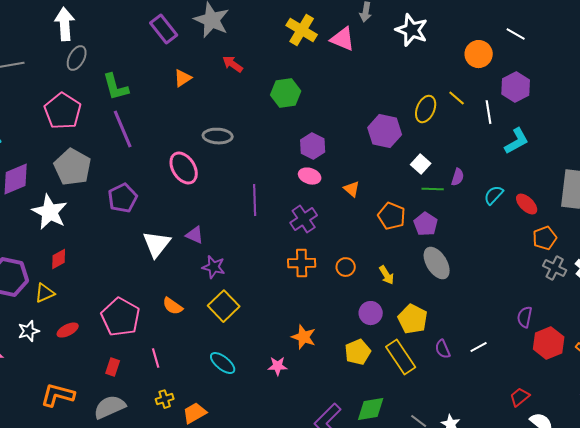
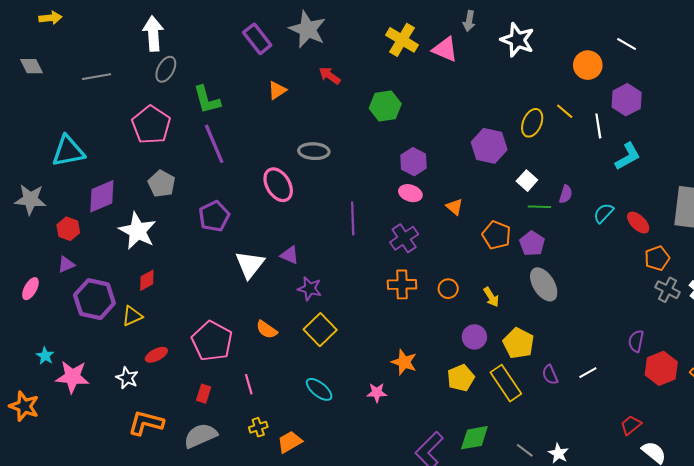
gray pentagon: (73, 167) -> (162, 184), size x0.7
white star: (29, 331) -> (127, 378), moved, turned -30

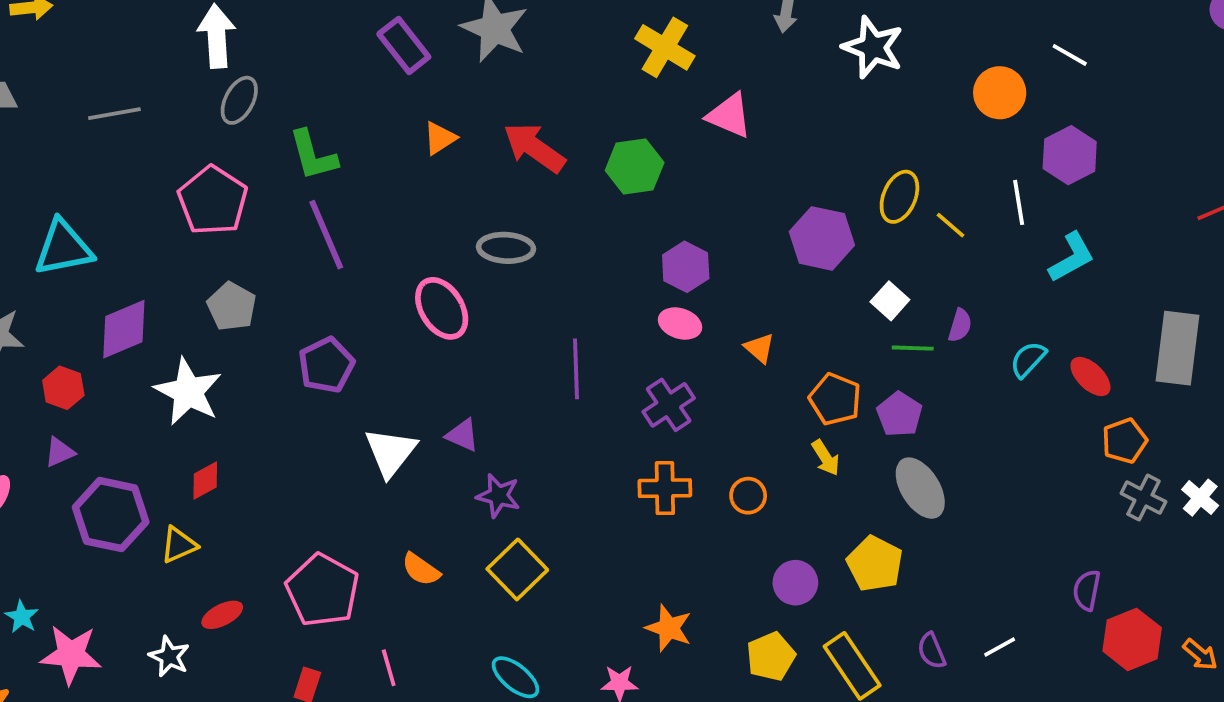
pink triangle: (445, 49) -> (729, 115), moved
red arrow: (330, 76) -> (534, 148), moved, size x1.6
yellow line: (565, 111) -> (951, 225), moved
yellow arrow: (491, 297) -> (826, 458), moved
yellow pentagon: (519, 343) -> (875, 564), moved

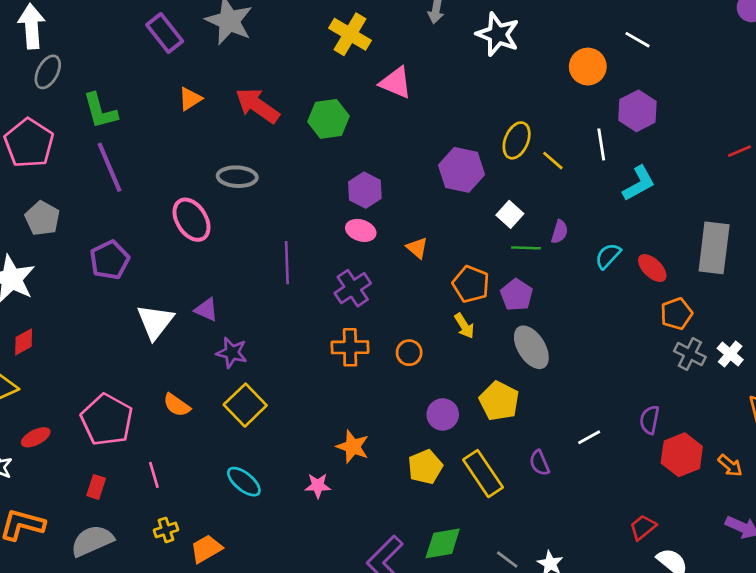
white line: (1000, 647) -> (589, 437), moved

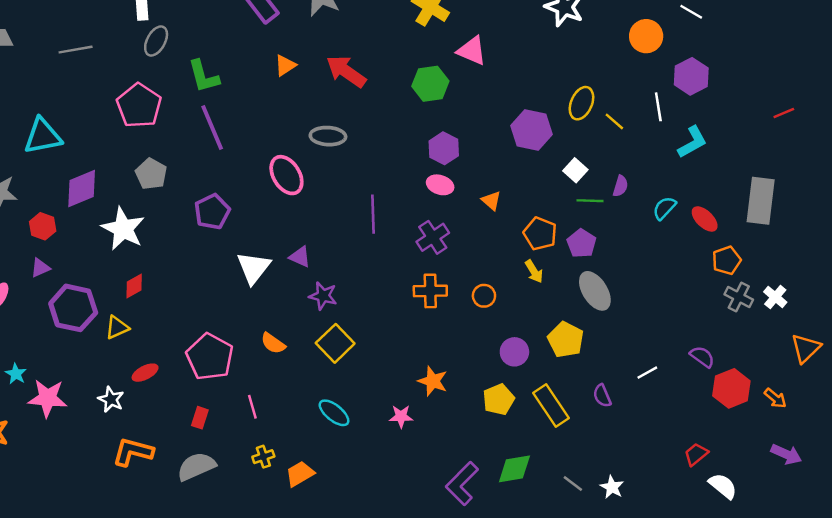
green hexagon: (329, 119) -> (430, 84), moved
purple semicircle: (650, 420) -> (702, 357), turned 115

